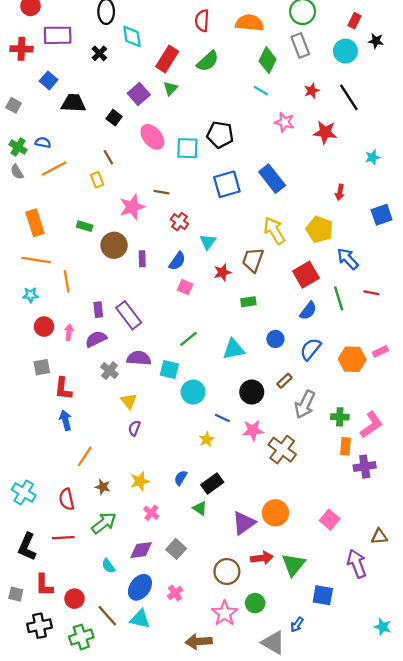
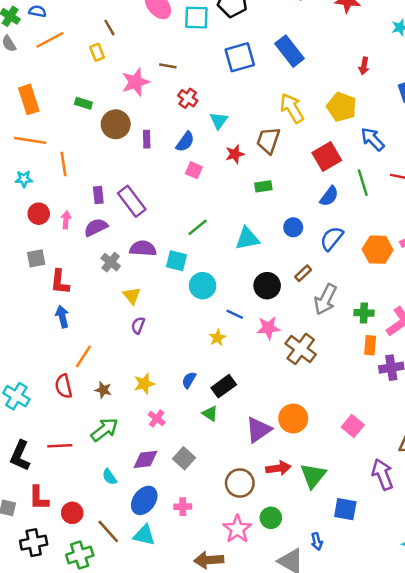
red semicircle: (67, 499) -> (64, 386), moved
pink cross: (175, 593) -> (183, 507), turned 35
blue arrow: (297, 625) -> (317, 541), turned -49

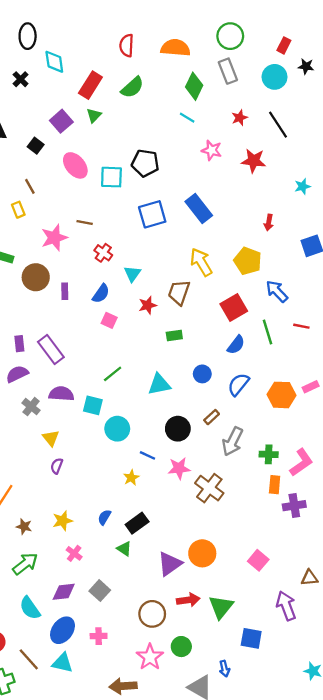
cyan semicircle: (109, 477) -> (30, 608), size x1.5

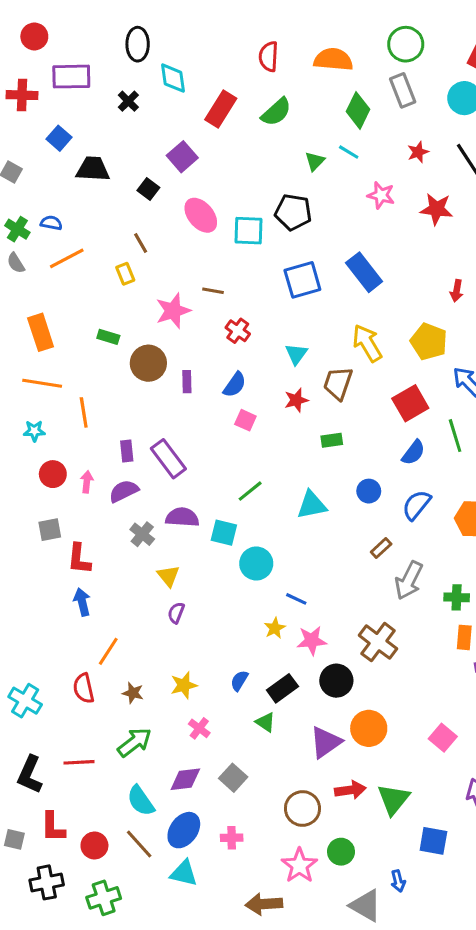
green triangle: (94, 115) -> (315, 161), moved
cyan triangle: (132, 274) -> (296, 354), moved
black circle: (178, 429) -> (336, 681), moved
pink star: (179, 468) -> (312, 641), moved
brown line: (29, 659) -> (139, 844), moved

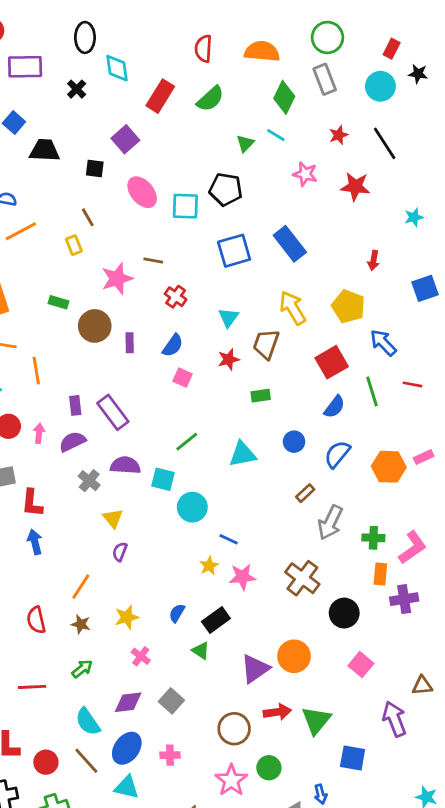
black square: (148, 189) -> (95, 168), turned -30
orange line: (108, 651) -> (81, 587), moved
black circle: (336, 681) -> (344, 613), moved
green arrow: (135, 742) -> (82, 669), size x0.7

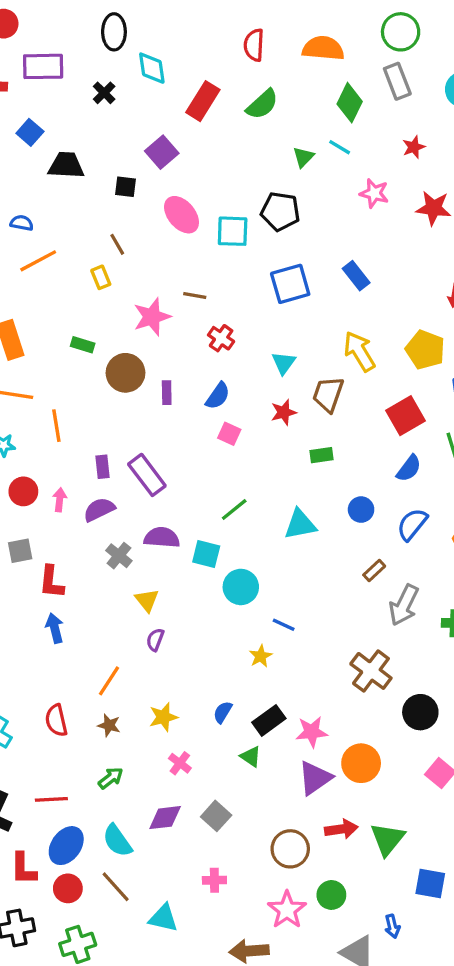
blue rectangle: (290, 244) -> (356, 276), size x0.7
pink star: (242, 577) -> (312, 732), moved
blue ellipse: (127, 748) -> (66, 846), moved

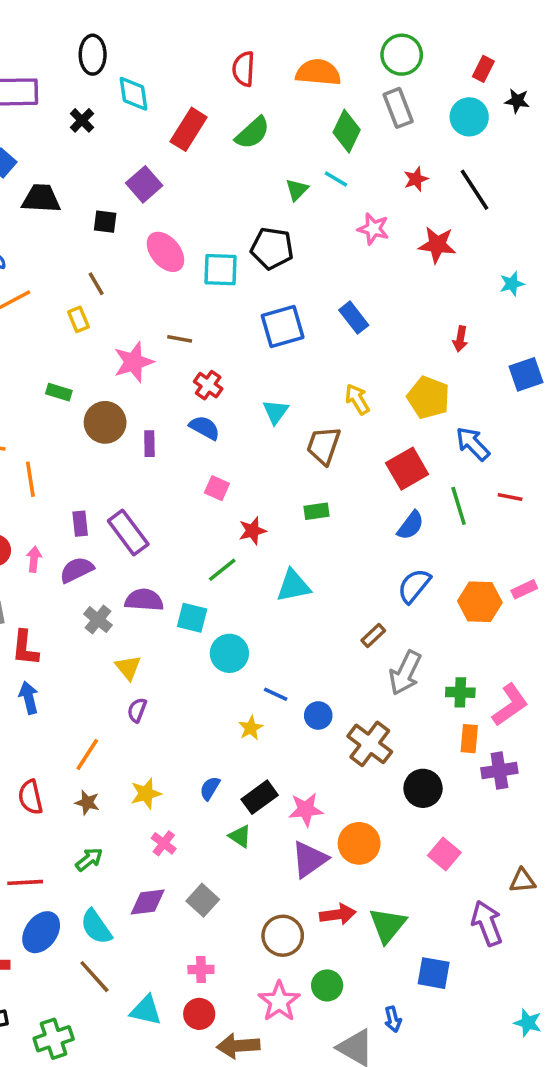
yellow arrow: (359, 351) -> (357, 399), size x0.7
blue semicircle: (218, 396) -> (205, 428), moved, turned -96
red star: (284, 412) -> (252, 531), moved
blue circle: (361, 510) -> (318, 715), moved
red circle: (68, 888) -> (199, 1014), moved

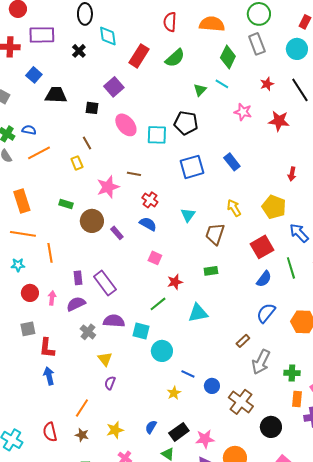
purple rectangle: (149, 444) -> (117, 233), turned -40

